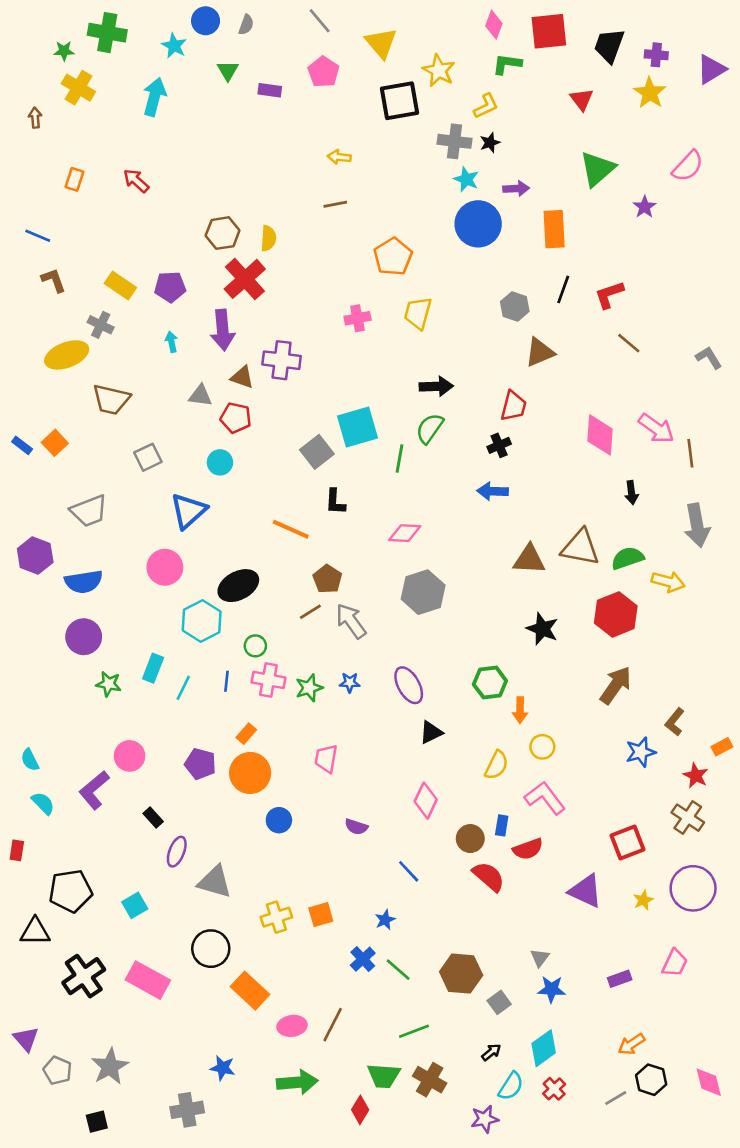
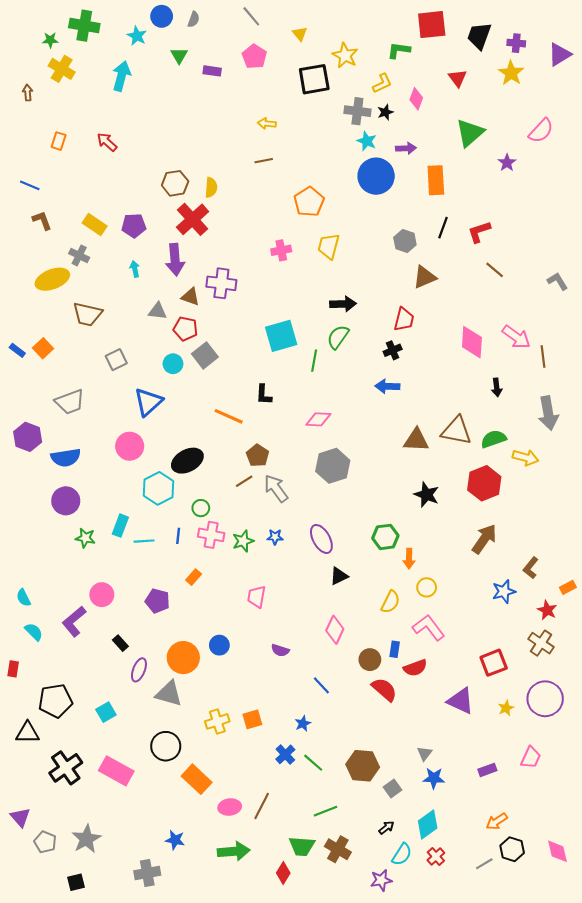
pink diamond: (494, 25) -> (416, 99), moved
yellow triangle: (381, 43) -> (300, 34), size x0.6
gray square: (317, 452) -> (205, 355), moved
cyan line: (183, 688) -> (144, 541), turned 60
orange circle: (250, 773) -> (183, 658), moved

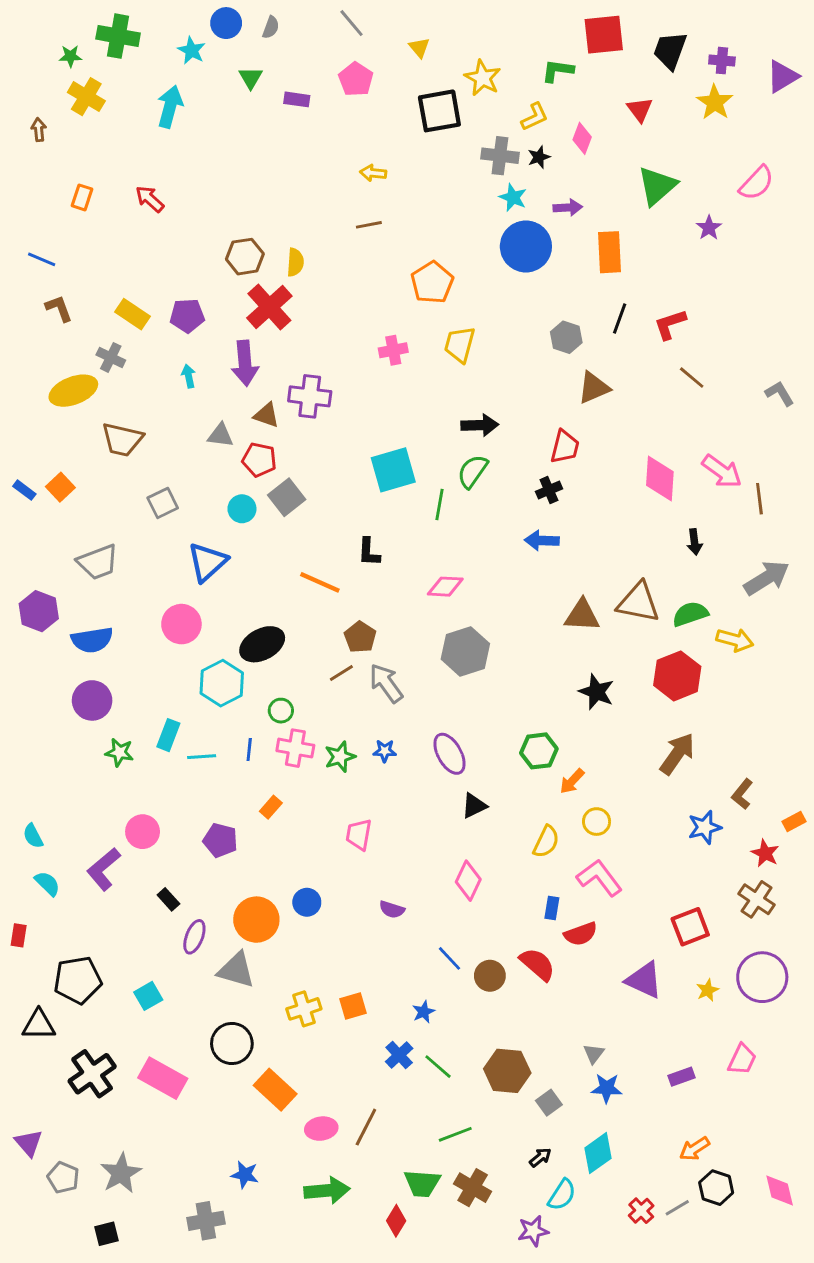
gray arrow: (548, 413) -> (767, 578), turned -112
orange arrow: (409, 559) -> (572, 781), turned 42
brown circle: (370, 660) -> (490, 976), moved
red cross: (436, 856) -> (641, 1211), moved

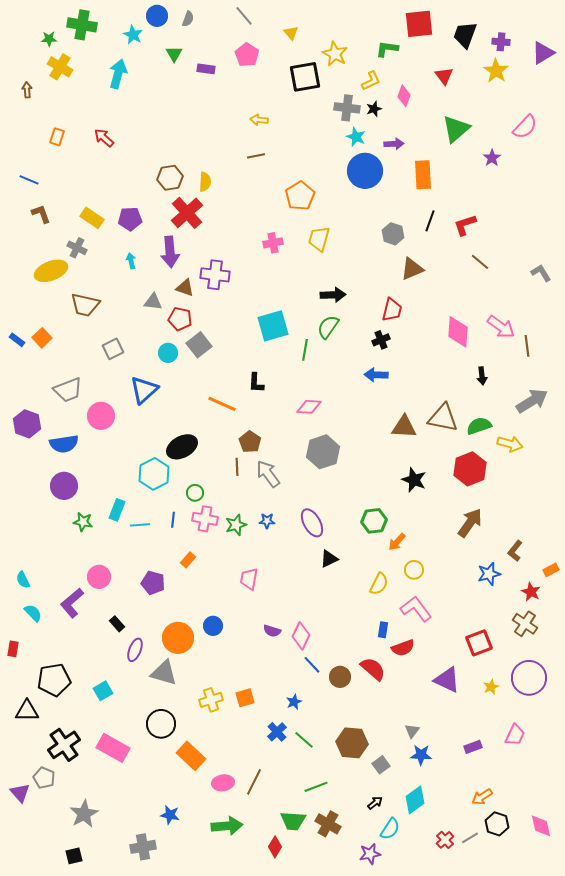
pink circle: (181, 624) -> (101, 416), moved
brown line: (341, 673) -> (237, 467), turned -60
pink diamond: (468, 881) -> (301, 636), moved
gray pentagon: (63, 1178) -> (44, 778), moved

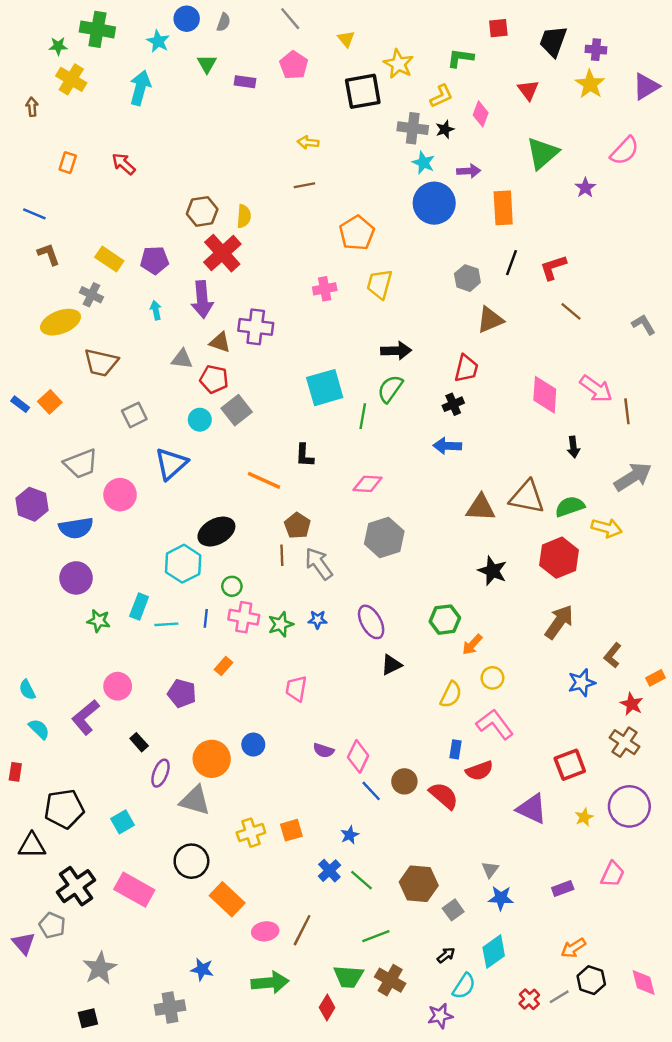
red square: (419, 24) -> (498, 28), size x0.6
purple triangle: (543, 53) -> (646, 87), moved
brown circle: (340, 677) -> (404, 781), moved

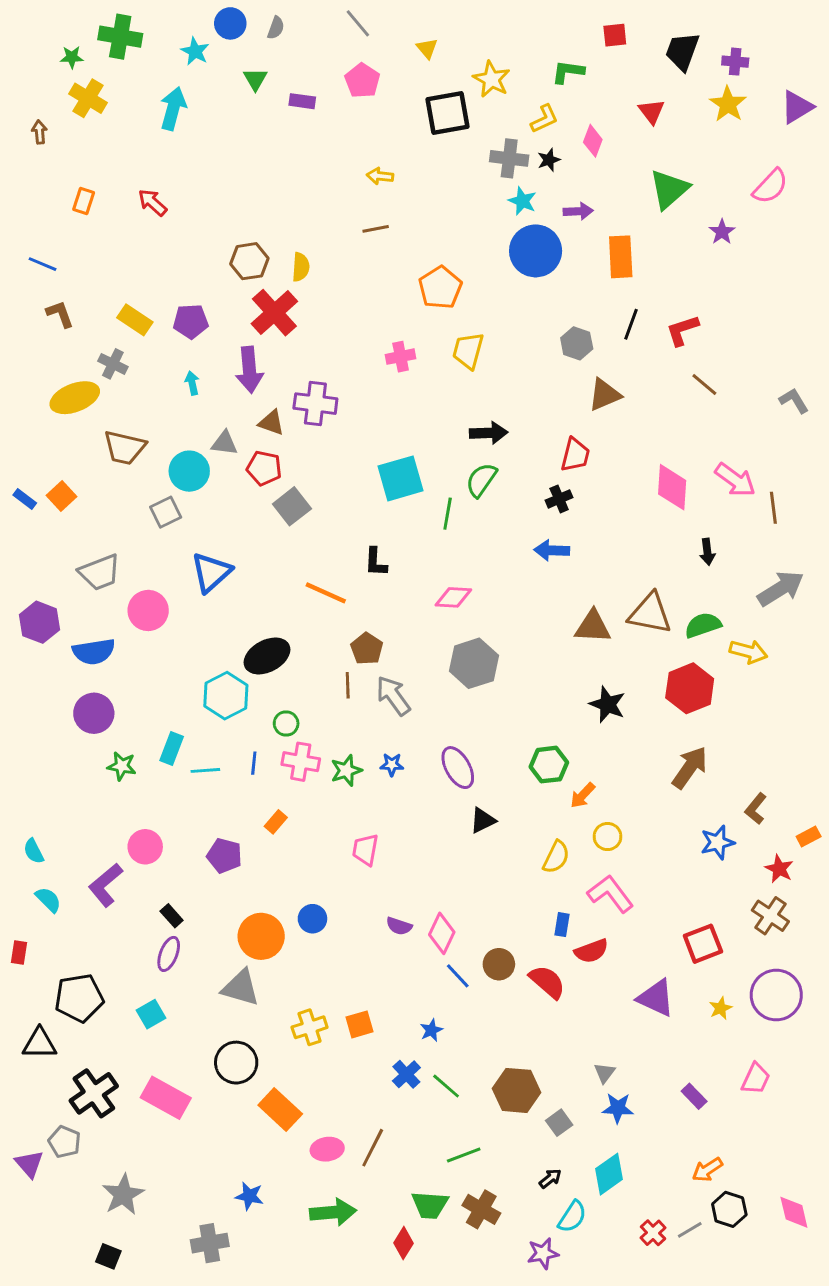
cyan circle: (200, 420) -> (189, 471), moved, size x1.4
purple ellipse: (160, 773) -> (169, 954), moved
purple rectangle: (563, 889) -> (694, 1096), turned 66
black square: (88, 1018) -> (108, 1256), turned 36

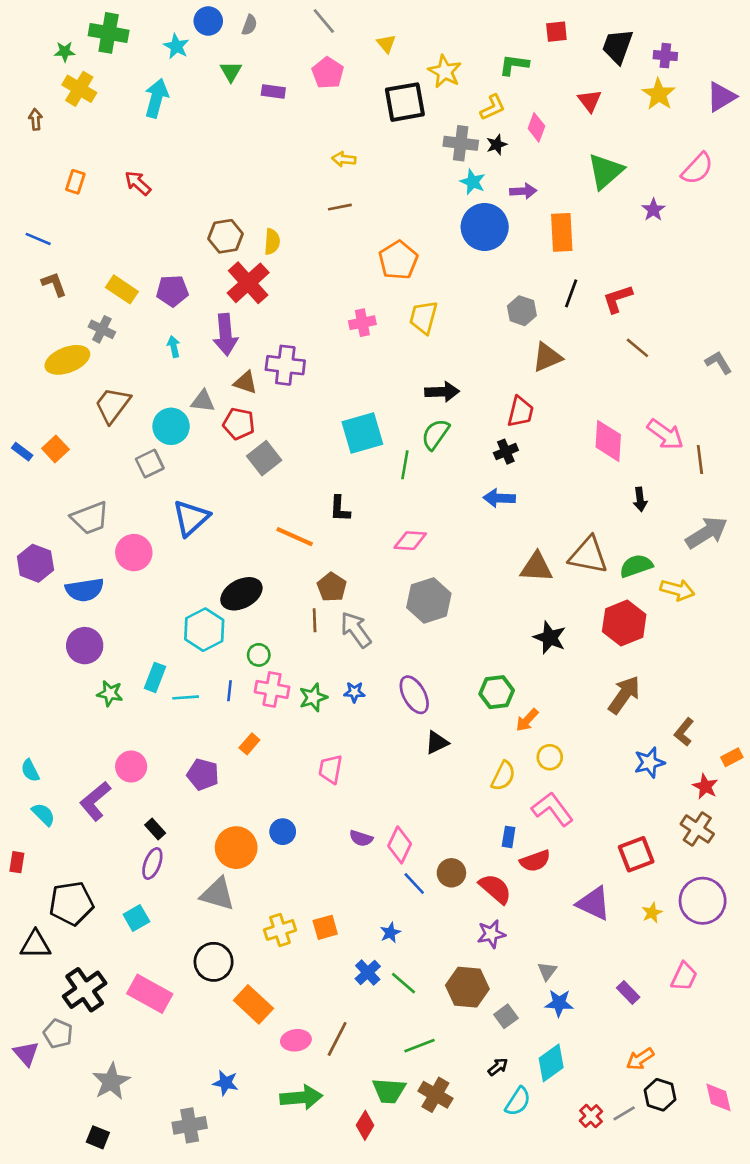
brown trapezoid: (125, 448) -> (113, 405), turned 114
purple star: (543, 1253) -> (491, 934), moved

